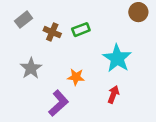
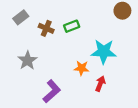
cyan star: (117, 58) -> (104, 52), turned -30
orange star: (76, 77) -> (82, 68), moved

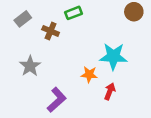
green rectangle: (72, 26) -> (74, 13), moved

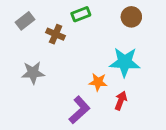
brown circle: (134, 12) -> (131, 17), moved
gray star: (30, 66) -> (33, 73), turned 30
purple L-shape: (57, 100) -> (79, 110), moved

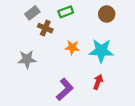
gray rectangle: (25, 21) -> (32, 13), moved
orange star: (98, 82) -> (72, 47), moved

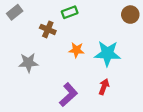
gray rectangle: (32, 13) -> (15, 12), moved
brown circle: (107, 14) -> (130, 15), moved

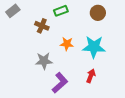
brown circle: (130, 15) -> (98, 13), moved
gray star: (28, 63) -> (44, 61), moved

